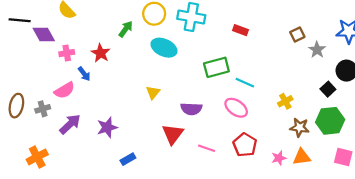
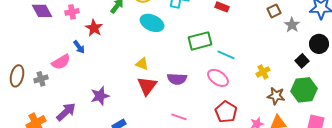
pink cross: (67, 53) -> (72, 12), moved
yellow triangle: (153, 92) -> (142, 64), turned -48
purple arrow: (70, 124) -> (66, 112), moved
red triangle: (173, 134) -> (147, 86), moved
pink line: (207, 148) -> (179, 117), moved

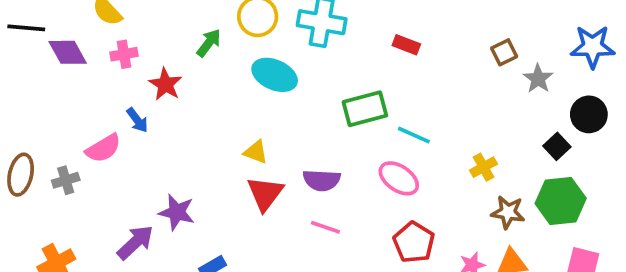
purple star: (100, 96) -> (177, 212), turned 30
purple arrow: (66, 112) -> (135, 242), moved
pink line: (179, 117) -> (325, 227), moved

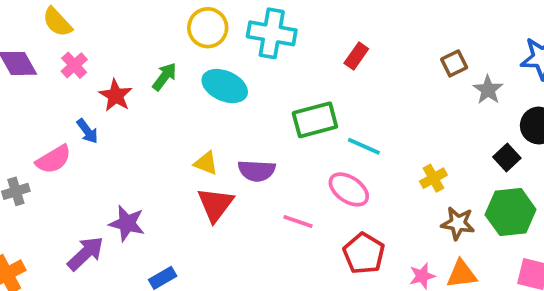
green arrow: (209, 43) -> (164, 77), moved
red rectangle: (406, 45) -> (356, 56), turned -76
pink cross: (124, 54) -> (74, 65), turned -32
purple semicircle: (322, 180) -> (257, 171), moved
pink line: (325, 227) -> (298, 221), moved

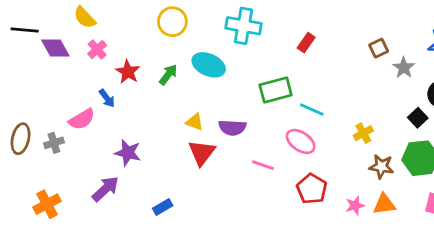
yellow circle: (208, 28) -> (172, 22), moved
green arrow: (164, 77) -> (168, 75), moved
purple star: (127, 223) -> (128, 153), moved

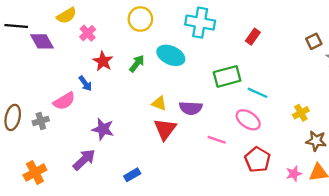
yellow semicircle: (85, 17) -> (67, 16), turned -78
pink cross: (97, 50) -> (88, 33), moved

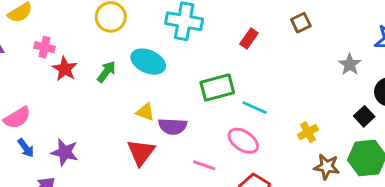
pink cross: (88, 33) -> (45, 47), moved, turned -35
brown square: (314, 41) -> (301, 23), moved
blue arrow: (85, 83) -> (26, 148), moved
yellow triangle: (159, 103) -> (145, 112), moved

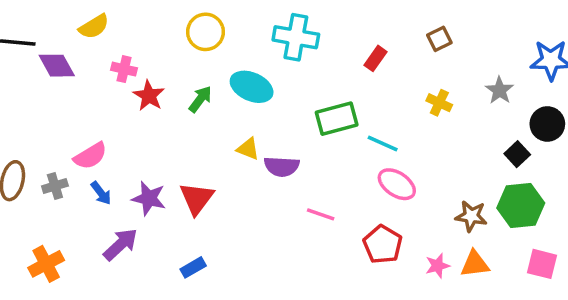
yellow cross: (308, 132) -> (439, 103), moved, turned -36
pink ellipse: (243, 141) -> (397, 184), moved
red triangle: (141, 152) -> (197, 198), moved

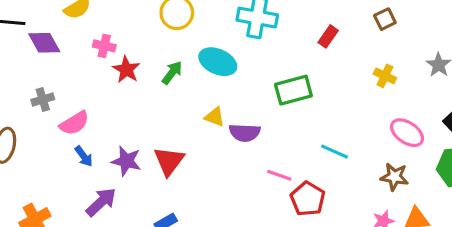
cyan line: (383, 143) -> (334, 152), moved
pink ellipse: (397, 184) -> (407, 133), moved
gray cross: (55, 186) -> (43, 100), moved
brown star: (471, 216) -> (394, 177), moved
red pentagon: (383, 244) -> (308, 199), moved

